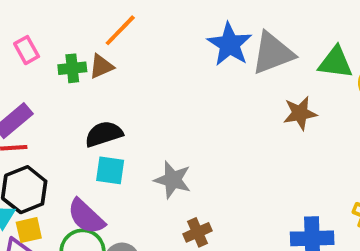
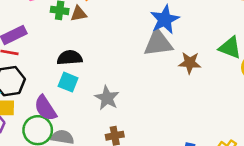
gray triangle: (273, 53) -> (158, 43), moved
brown star: (300, 113) -> (190, 63), moved

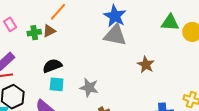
gray triangle: (158, 43) -> (115, 35), turned 35
brown star: (190, 63) -> (146, 65), moved, turned -30

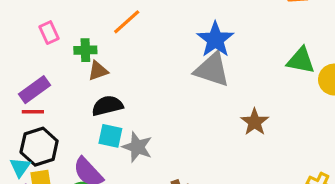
brown triangle: (49, 31) -> (98, 71), moved
gray star: (89, 88) -> (137, 147), moved

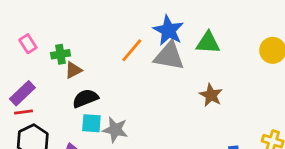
orange line: (127, 22) -> (132, 50), moved
green triangle: (301, 60) -> (208, 43), moved

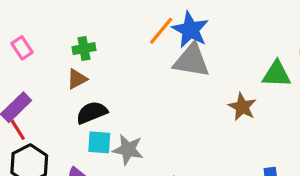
green triangle: (208, 43) -> (277, 74), moved
orange line: (132, 50) -> (161, 31), moved
green cross: (61, 54) -> (84, 49), moved
red line: (23, 112) -> (18, 130), turned 66

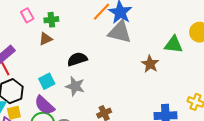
pink rectangle: (22, 48) -> (27, 15), moved
black semicircle: (92, 113) -> (77, 59), moved
cyan square: (99, 142) -> (47, 81), moved, turned -35

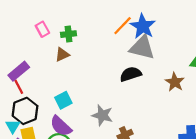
black semicircle: (77, 59) -> (131, 74), moved
gray star: (75, 86) -> (102, 115), moved

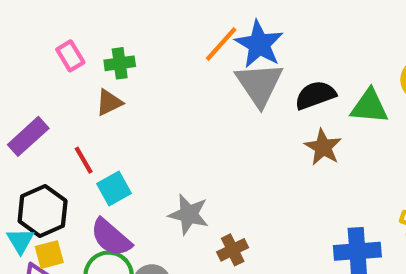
gray triangle: (142, 48) -> (259, 84), turned 44
black semicircle: (131, 74) -> (315, 95), moved
red line: (19, 87) -> (84, 160), moved

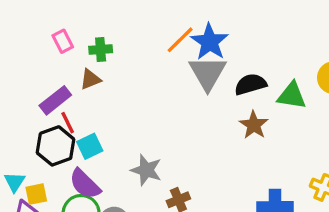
purple rectangle: (28, 136) -> (55, 100), moved
black hexagon: (43, 211) -> (56, 146), moved

